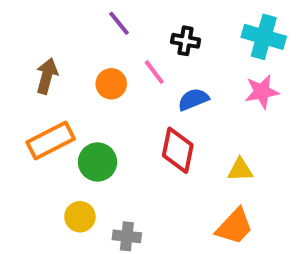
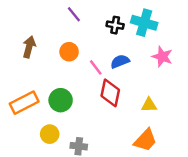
cyan cross: (264, 37) -> (144, 23), moved
pink line: (154, 72) -> (96, 67), moved
pink star: (262, 92) -> (162, 57), turned 30
orange rectangle: (51, 140) -> (24, 103), moved

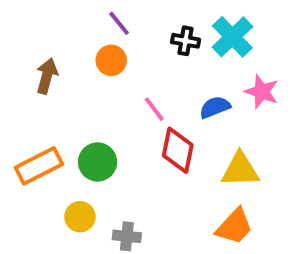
cyan cross: (144, 23) -> (232, 37), turned 30
orange circle: (69, 52) -> (111, 60), moved
blue semicircle: (120, 61) -> (215, 107), moved
yellow triangle: (149, 105) -> (240, 170), size x1.5

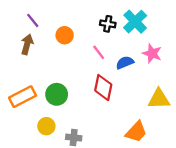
purple line: (119, 23) -> (33, 20), moved
pink line: (154, 109) -> (99, 52), moved
yellow triangle: (240, 170) -> (159, 99), moved

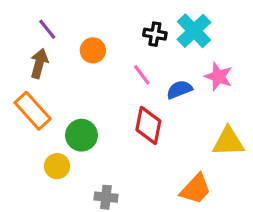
orange rectangle: (23, 97) -> (33, 111), moved, turned 75
yellow circle: (46, 126) -> (57, 166), moved

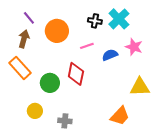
orange circle: (93, 50) -> (57, 31), size x1.5
pink line: (142, 75) -> (87, 46), turned -72
red diamond: (148, 125) -> (76, 74), moved
yellow circle: (57, 166) -> (35, 111), moved

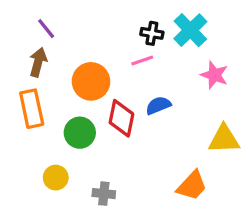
orange circle: (57, 31) -> (91, 81), moved
pink line: (87, 46) -> (142, 61), moved
blue semicircle: (110, 55) -> (158, 105), moved
orange rectangle: (20, 68) -> (32, 109), turned 30

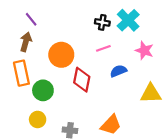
pink line: (142, 61) -> (103, 48), moved
blue semicircle: (158, 105) -> (118, 71), moved
green circle: (80, 133) -> (43, 90), moved
orange trapezoid: (192, 186) -> (111, 125), moved

